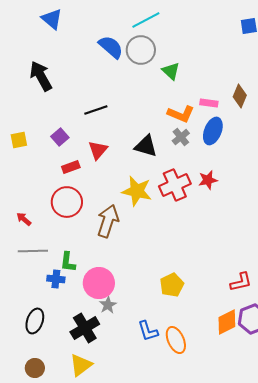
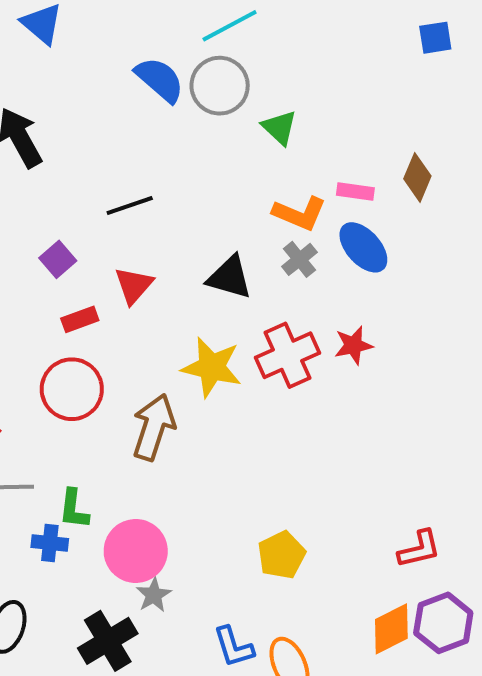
blue ellipse: (213, 131) -> (363, 247), turned -64

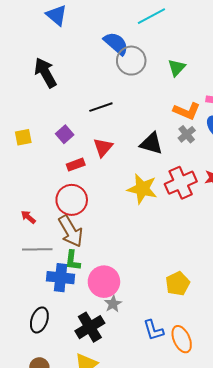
gray circle: (220, 86) -> (131, 61), moved
green triangle: (280, 128) -> (177, 68), turned 30
brown arrow: (154, 427) -> (71, 231), moved, turned 132
blue cross: (50, 543) -> (61, 278), size x1.5

